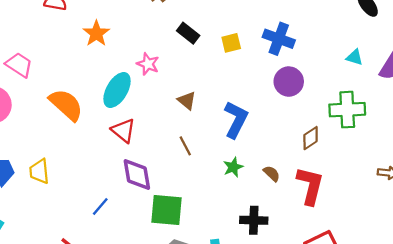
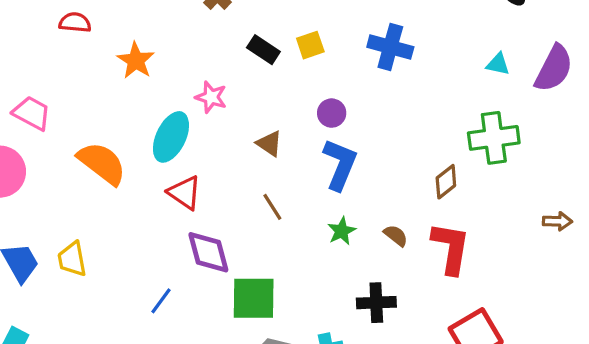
yellow square: (231, 43) -> (310, 45), moved
purple circle: (289, 82) -> (332, 113), moved, size x0.7

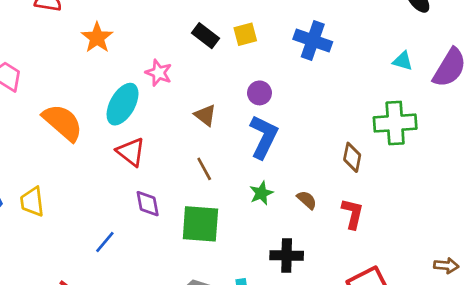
brown diamond: (446, 182) -> (352, 157), turned -44
brown arrow: (557, 221) -> (446, 266), moved
red L-shape: (451, 248) -> (353, 214), size x0.7
purple diamond: (208, 252) -> (148, 204), size x0.7
green square: (254, 298) -> (200, 224), moved

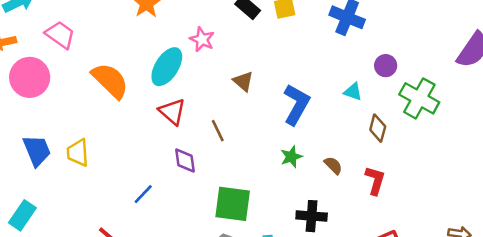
cyan triangle: (403, 61) -> (353, 92), moved
purple circle: (260, 93) -> (386, 66), moved
green cross: (395, 123) -> (419, 98), turned 30
brown line: (204, 169) -> (218, 131), moved
green square: (200, 224) -> (233, 204), moved

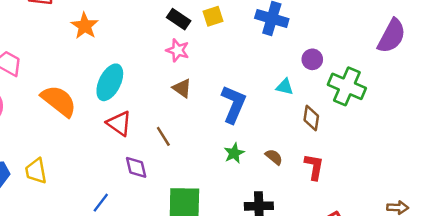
pink star: (202, 39) -> (178, 50), moved

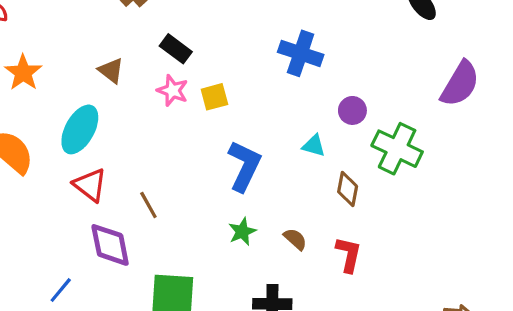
yellow square: (213, 16) -> (214, 97), moved
orange star: (85, 26) -> (23, 73), moved
brown triangle: (182, 88) -> (111, 71), moved
purple diamond: (136, 167) -> (110, 245), size x1.4

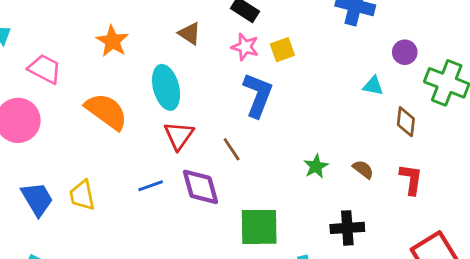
cyan ellipse: (80, 129) -> (166, 87), turned -39
blue L-shape: (244, 166) -> (258, 95), moved
red triangle: (90, 185) -> (179, 136), turned 32
blue line: (61, 290) -> (151, 186), moved, turned 35

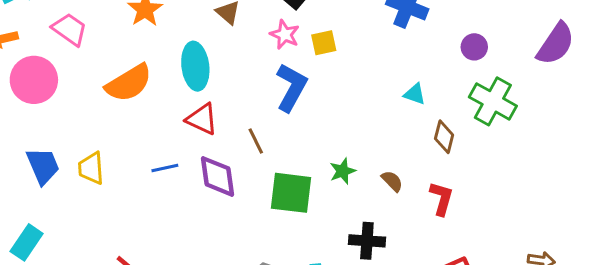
purple circle: (405, 52) -> (474, 47), moved
orange semicircle: (106, 111) -> (129, 83), turned 105
red triangle: (179, 136) -> (202, 119), turned -48
green square: (259, 227) -> (291, 193), moved

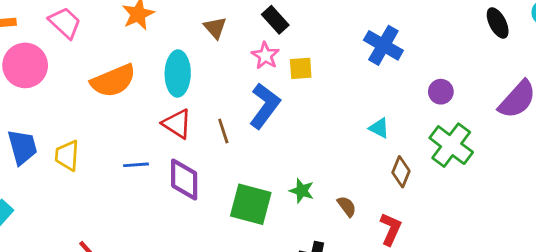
brown line: (256, 141) -> (223, 131), moved
green star: (343, 171) -> (302, 191), turned 30

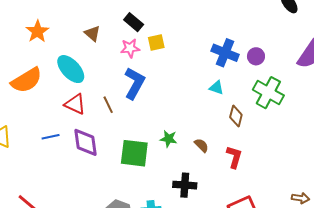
blue cross: (383, 45) -> (225, 53), moved
pink star: (265, 56) -> (130, 48), turned -30
yellow square: (301, 68) -> (156, 43), moved
cyan ellipse: (178, 74) -> (71, 69), turned -36

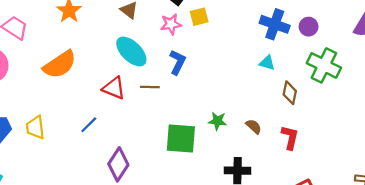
cyan ellipse: (71, 69) -> (131, 52), moved
blue L-shape: (135, 83) -> (178, 62), size x0.7
brown line: (108, 105) -> (150, 87), turned -60
blue line: (51, 137) -> (89, 125), turned -30
purple diamond: (85, 142) -> (118, 164), moved, turned 44

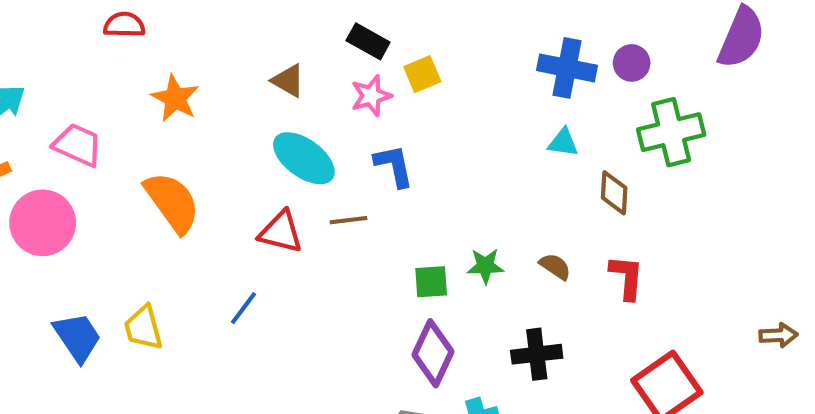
blue L-shape: (178, 62) -> (394, 166), turned -30
orange semicircle: (60, 65) -> (172, 202), turned -84
green cross: (324, 65) -> (671, 132), turned -32
green square: (181, 138) -> (431, 282), moved, size x0.6
purple diamond: (118, 164) -> (433, 353), moved

